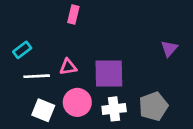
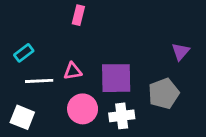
gray pentagon: (153, 106) -> (164, 93), moved
white square: (43, 110) -> (22, 117), moved

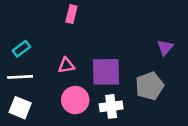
white line: (39, 81) -> (20, 77), moved

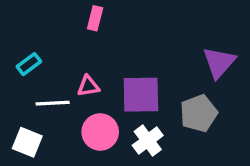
purple triangle: (165, 47) -> (219, 62), size x1.5
white line: (20, 77) -> (53, 103), moved
white cross: (111, 106) -> (148, 140), turned -30

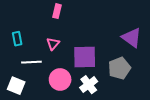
purple triangle: (219, 62) -> (132, 38), turned -35
cyan rectangle: (29, 64) -> (17, 39), turned -64
pink triangle: (88, 86) -> (53, 44), moved, turned -40

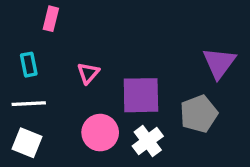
pink rectangle: (57, 11) -> (51, 19), moved
purple triangle: (132, 38) -> (219, 63), turned 30
white line: (31, 62) -> (29, 104), moved

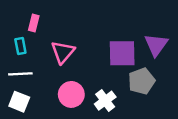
pink rectangle: (51, 19) -> (34, 23), moved
pink triangle: (88, 73) -> (63, 52), size x1.5
purple square: (141, 95) -> (122, 53), moved

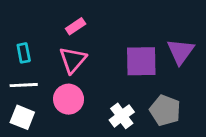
pink rectangle: (34, 23) -> (76, 26), moved, turned 42
gray pentagon: (142, 81) -> (165, 110), moved, turned -30
pink circle: (71, 94) -> (69, 99), moved

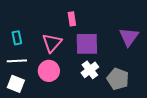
pink rectangle: (76, 26) -> (72, 19), moved, turned -64
purple square: (141, 61) -> (87, 44), moved
white cross: (122, 116) -> (90, 70), moved

